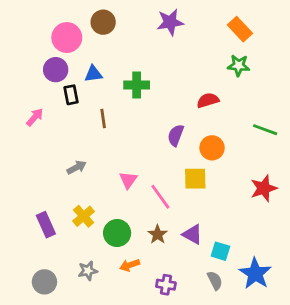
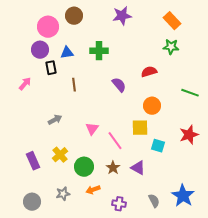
green cross: (137, 85) -> (99, 51), moved
purple semicircle: (176, 135) -> (119, 85), moved, turned 119
cyan square: (220, 251) -> (158, 146), moved

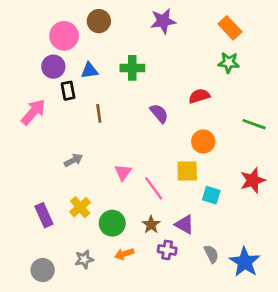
pink arrow: (25, 84) -> (33, 112), size x1.5
gray semicircle: (154, 201) -> (211, 254), moved
purple cross: (119, 204) -> (167, 250), moved

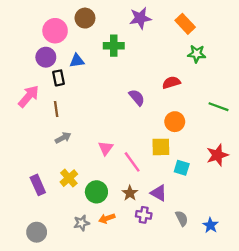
orange rectangle: (230, 28) -> (185, 24), moved
green cross: (132, 68) -> (114, 46), moved
brown line: (99, 113) -> (56, 109), moved
gray star: (84, 259) -> (82, 223), moved
blue star: (245, 262) -> (210, 225), size x0.6

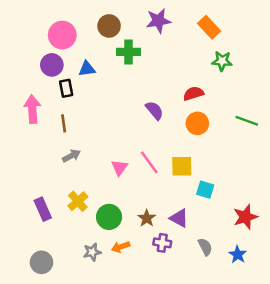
brown circle: (85, 18) -> (109, 26), moved
pink arrow: (29, 96) -> (32, 109), turned -45
orange circle: (175, 122) -> (197, 123), moved
red star: (217, 155) -> (245, 217), moved
pink line: (132, 162) -> (149, 162), moved

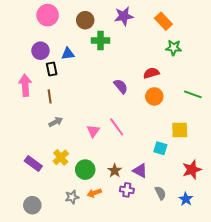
pink circle: (62, 35) -> (48, 15), moved
yellow square: (182, 166) -> (180, 130), moved
purple rectangle: (43, 209) -> (33, 164), turned -30

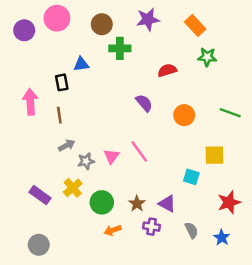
purple circle: (40, 51) -> (24, 30), moved
red semicircle: (151, 73) -> (167, 70), moved
gray star: (72, 197) -> (86, 161), moved

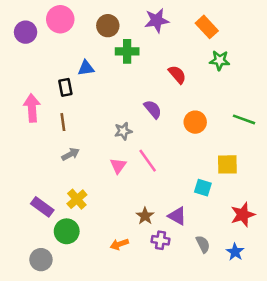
red semicircle: (167, 70) -> (177, 75), turned 66
gray star: (86, 161) -> (123, 131), moved
green circle: (102, 202) -> (67, 231), moved

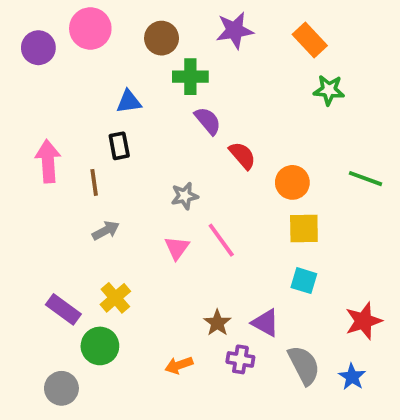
red semicircle: (177, 75) -> (242, 155), moved
black rectangle: (65, 87) -> (119, 146), moved
purple semicircle: (153, 109) -> (208, 121), moved
yellow square: (227, 164) -> (304, 229), moved
gray semicircle: (203, 244) -> (304, 365), size x1.5

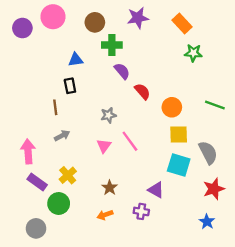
pink arrow: (48, 161) -> (28, 151), moved
cyan square: (304, 281) -> (179, 165), size x1.5
brown star: (217, 323) -> (110, 188), moved
gray semicircle: (304, 365) -> (208, 153), moved

